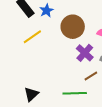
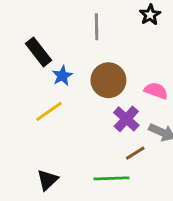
blue star: (46, 11) -> (62, 76), moved
yellow line: (32, 37) -> (49, 111), moved

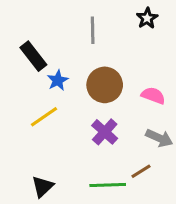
purple cross: (126, 119) -> (105, 132), moved
brown line: (135, 153) -> (141, 171), moved

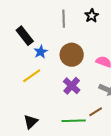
black star: (147, 18) -> (92, 16), moved

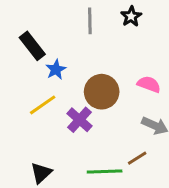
brown circle: (72, 55) -> (102, 92), moved
purple cross: (72, 86) -> (79, 120), moved

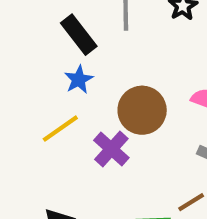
black rectangle: (32, 46) -> (79, 35), moved

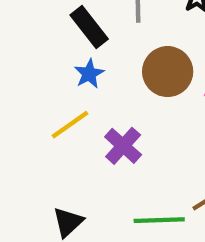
brown circle: (142, 110) -> (168, 72), moved

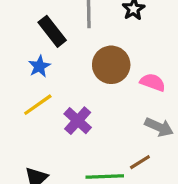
blue star: (89, 74) -> (39, 66), moved

